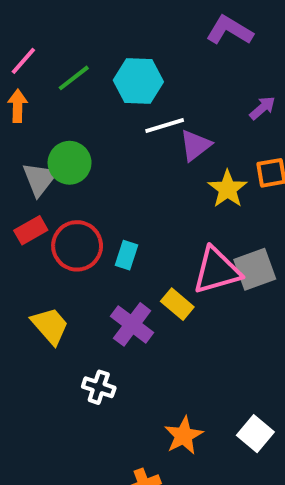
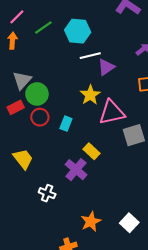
green circle: (70, 163) -> (37, 94), moved
yellow star: (228, 189) -> (90, 95), moved
red circle: (77, 246) -> (40, 117), size x0.7
pink triangle: (217, 271) -> (112, 112), moved
purple cross: (132, 324) -> (76, 170), moved

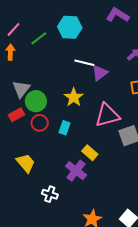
cyan hexagon: (78, 31) -> (70, 27), moved
white line: (90, 56) -> (84, 63), turned 30
yellow star: (90, 95) -> (74, 97), moved

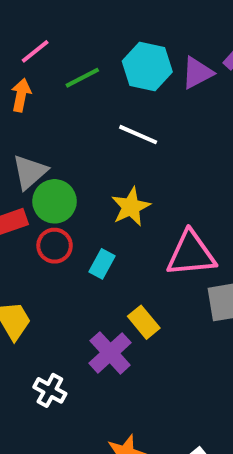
white line: (84, 63) -> (138, 135), moved
purple triangle: (100, 73) -> (197, 73), moved

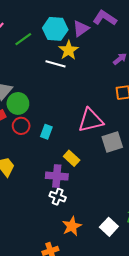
yellow star: (131, 207) -> (69, 50), moved
purple cross: (110, 353) -> (57, 176), turned -35
white cross: (50, 390) -> (58, 197), moved

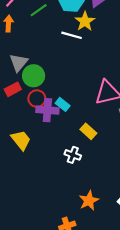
cyan rectangle: (46, 132) -> (63, 104), turned -72
purple cross: (57, 176) -> (47, 110), moved
white cross: (58, 197) -> (73, 155), moved

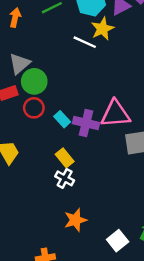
purple cross: (47, 110) -> (86, 123), moved
yellow rectangle: (88, 131) -> (65, 158), moved
orange star: (89, 201) -> (75, 220), moved

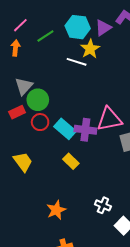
cyan rectangle: (62, 119) -> (65, 129), size x1.5
white cross: (65, 178) -> (103, 205), moved
orange star: (75, 220) -> (56, 210), moved

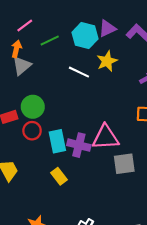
purple triangle: (103, 28) -> (107, 28), moved
yellow star: (90, 49) -> (107, 61), moved
gray triangle: (24, 86) -> (22, 66), moved
cyan rectangle: (65, 129) -> (57, 141), turned 30

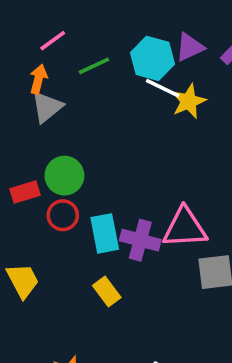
white line: (79, 72) -> (163, 88), moved

